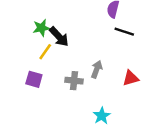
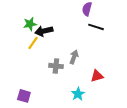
black arrow: (59, 37) -> (44, 31), turned 120
red triangle: (131, 78) -> (97, 76), moved
purple square: (34, 79) -> (24, 96), moved

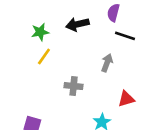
black arrow: (44, 31) -> (77, 24), moved
gray arrow: (74, 57) -> (107, 63), moved

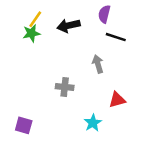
yellow line: (44, 56) -> (35, 19), moved
gray arrow: (107, 63) -> (98, 64), turned -36

